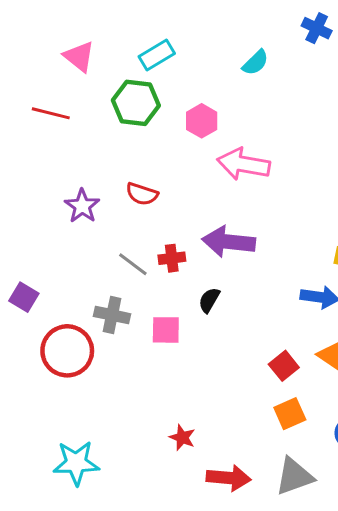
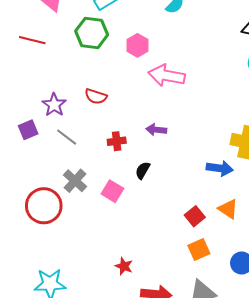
purple arrow: (229, 242) -> (156, 130), size x0.6
gray line: (133, 264) -> (67, 137), moved
purple square: (24, 297) -> (28, 130), moved, turned 36
gray cross: (112, 315) -> (75, 181), turned 30
pink square: (166, 330) -> (112, 191), turned 30

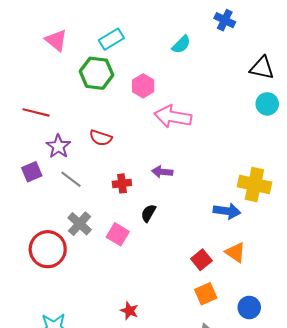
red line: (32, 40) -> (36, 112), moved

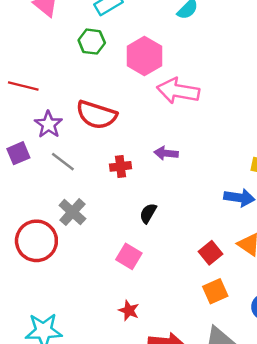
green hexagon: (96, 73) -> (92, 42), size x0.7
pink hexagon: (143, 86) -> (144, 56), size x1.4
red semicircle: (101, 138) -> (96, 115), size x1.6
black semicircle: (148, 213) -> (148, 213), moved
pink square: (118, 234) -> (129, 256), moved

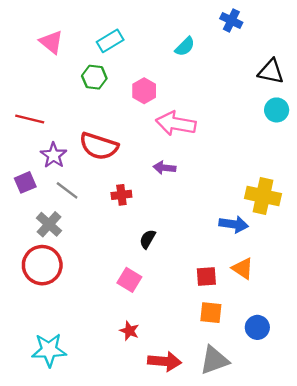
pink hexagon: (144, 56) -> (144, 91), size x0.7
purple arrow: (166, 153) -> (164, 168), moved
gray cross: (72, 212) -> (49, 224), moved
red square: (210, 253) -> (206, 276), turned 35
orange square: (215, 291) -> (211, 313), turned 30

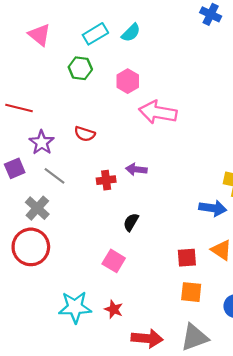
cyan semicircle: (185, 47) -> (131, 33), moved
red semicircle: (99, 146) -> (85, 134), size x0.6
purple arrow: (164, 168) -> (136, 169), moved
cyan star: (49, 350) -> (75, 307), moved

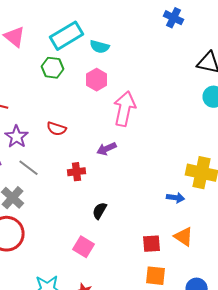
cyan semicircle: (131, 33) -> (100, 47), moved, turned 60
cyan rectangle: (95, 34) -> (67, 36), size x1.4
pink arrow: (158, 112) -> (125, 109), turned 92
purple arrow: (136, 169) -> (107, 149), moved, turned -30
blue arrow: (213, 208) -> (176, 198), size x0.7

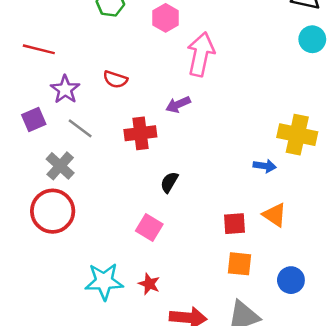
red cross: (77, 172) -> (140, 133), size x1.4

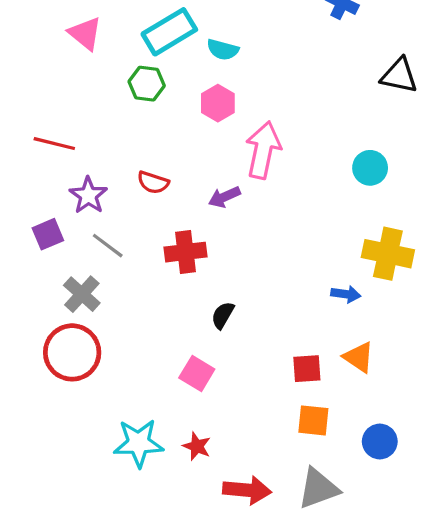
cyan circle: (312, 39) -> (370, 168), moved
purple arrow: (178, 104) -> (224, 197), moved

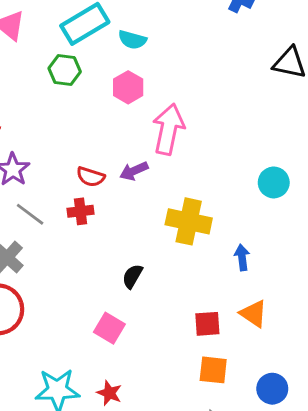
cyan circle: (370, 168) -> (274, 182), moved
red semicircle: (153, 182) -> (91, 177), moved
red cross: (185, 252) -> (81, 211), moved, size x0.7
yellow cross: (388, 254) -> (189, 221), moved
blue arrow: (346, 294) -> (242, 257), turned -105

